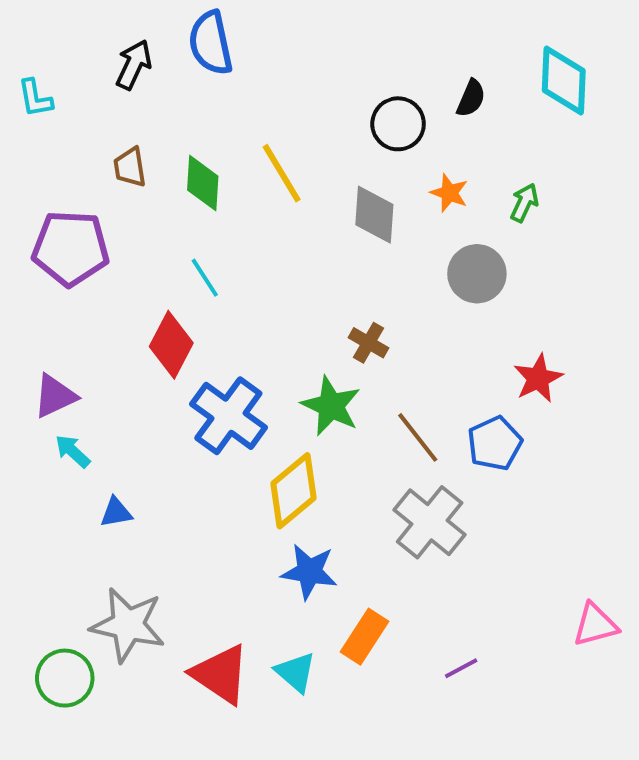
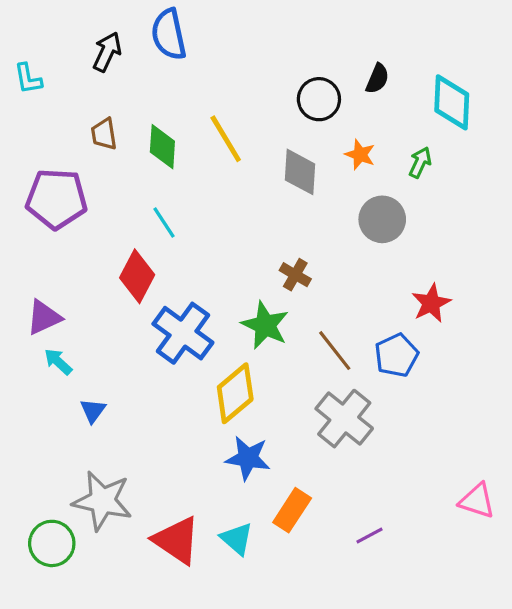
cyan diamond: (564, 80) -> (452, 102), moved
blue triangle: (116, 512) -> (93, 411), turned -44
pink triangle: (595, 625) -> (477, 501), turned 33

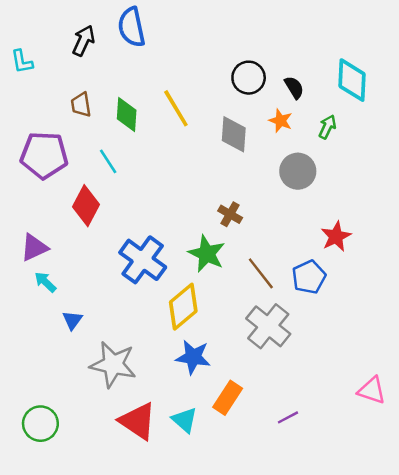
black semicircle: (377, 79) -> (294, 87), moved, turned -55
cyan line: (164, 222) -> (108, 161), moved
red diamond: (137, 276) -> (86, 206), moved
gray star: (102, 501) -> (113, 364), moved

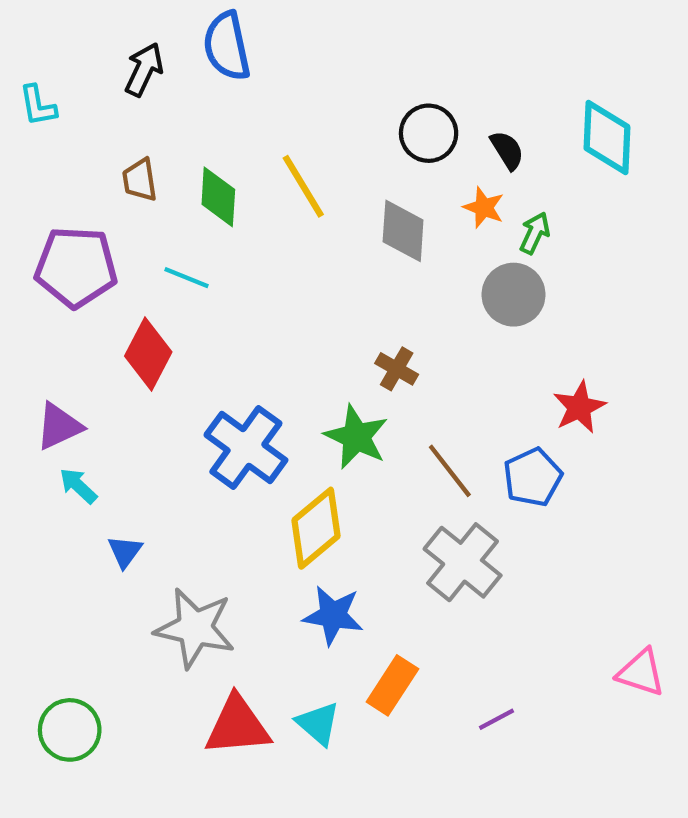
green arrow: (327, 127) -> (535, 233), moved
cyan line: (108, 161) -> (186, 278), turned -35
red triangle: (138, 421) -> (237, 726), turned -39

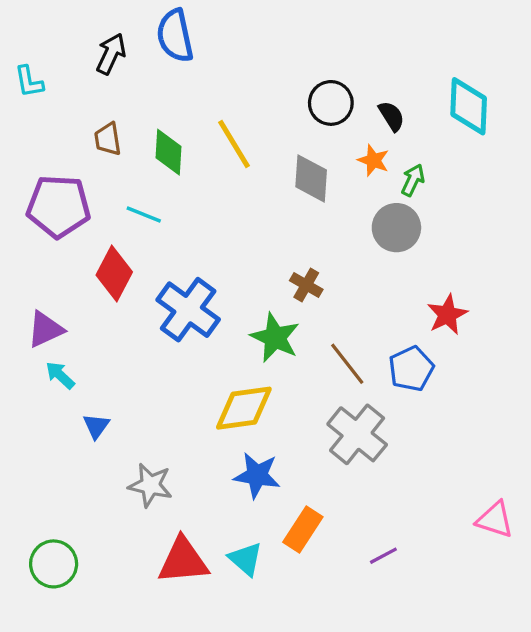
blue cross: (246, 448) -> (188, 310), moved
yellow diamond: (316, 528) -> (244, 408), turned 32
gray star: (195, 628) -> (150, 485), size x0.7

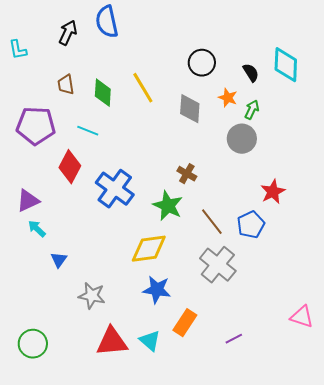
black semicircle: (392, 116) -> (251, 73), moved

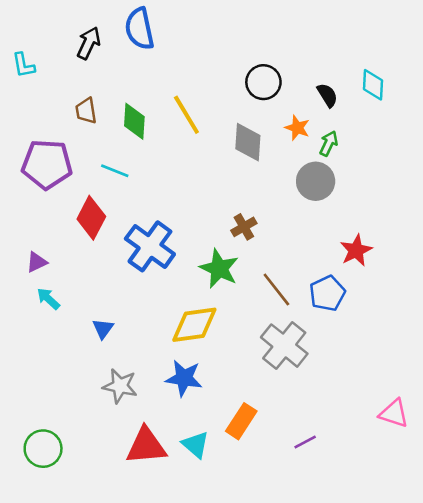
cyan diamond: (286, 65) -> (373, 85), size x0.7
brown cross: (187, 174) -> (244, 227), turned 30
purple triangle: (28, 201) -> (37, 262), size x0.7
blue triangle: (59, 260) -> (103, 329), moved
blue star: (157, 290) -> (184, 378), moved

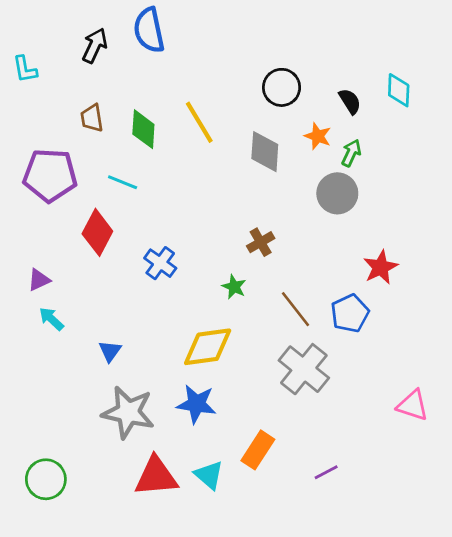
blue cross: (150, 246) -> (160, 263), size x0.6
green star: (219, 269) -> (234, 287), size x0.6
gray star: (120, 386) -> (128, 412), size x1.4
pink triangle: (394, 413) -> (413, 405), moved

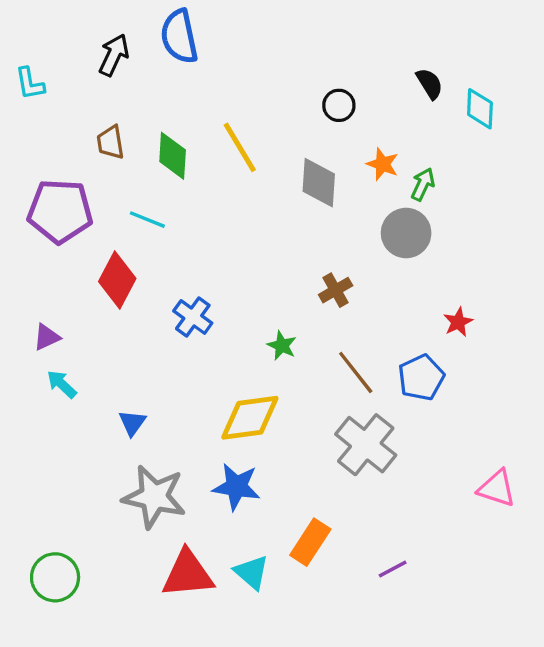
black circle: (282, 87) -> (339, 105), size x0.7
black semicircle: (350, 101) -> (430, 84), moved
brown cross: (261, 242) -> (336, 290), moved
red star: (381, 267) -> (458, 322), size x0.7

